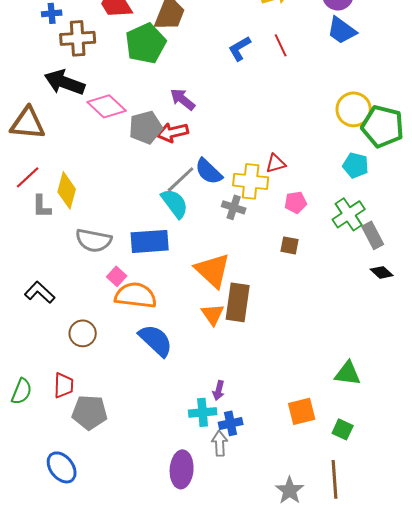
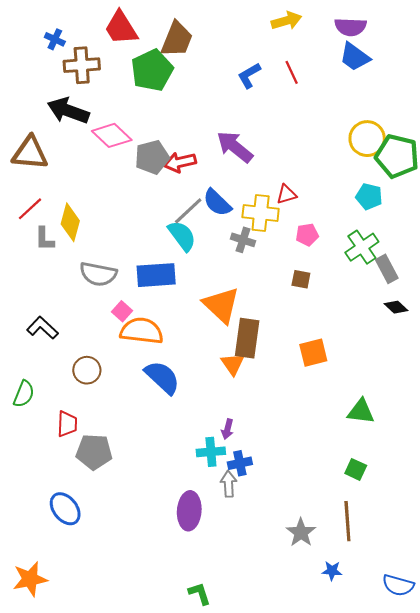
blue cross: (52, 13) -> (55, 39), turned 30
purple arrow: (183, 99) -> (235, 147), moved, size x1.4
orange triangle: (213, 314) -> (233, 364), moved
green semicircle: (22, 391) -> (24, 394), moved
orange square: (302, 411) -> (313, 353), moved

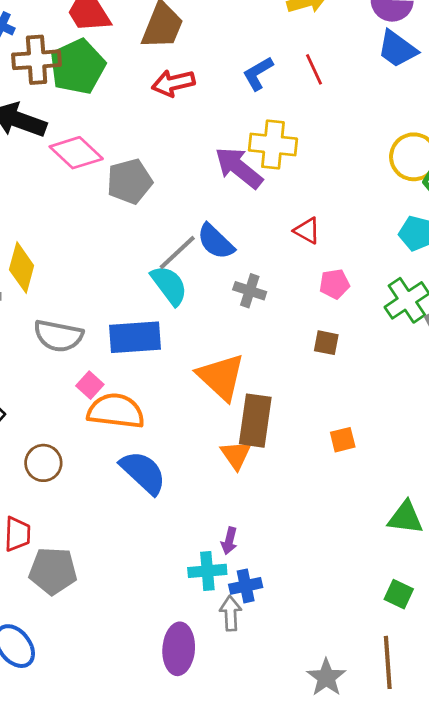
green pentagon: (152, 70) -> (78, 67), moved
red arrow: (180, 162) -> (173, 83), moved
red triangle: (286, 194) -> (307, 231), turned 45
yellow cross: (261, 213) -> (273, 145), moved
orange square: (313, 353) -> (343, 440), size x0.7

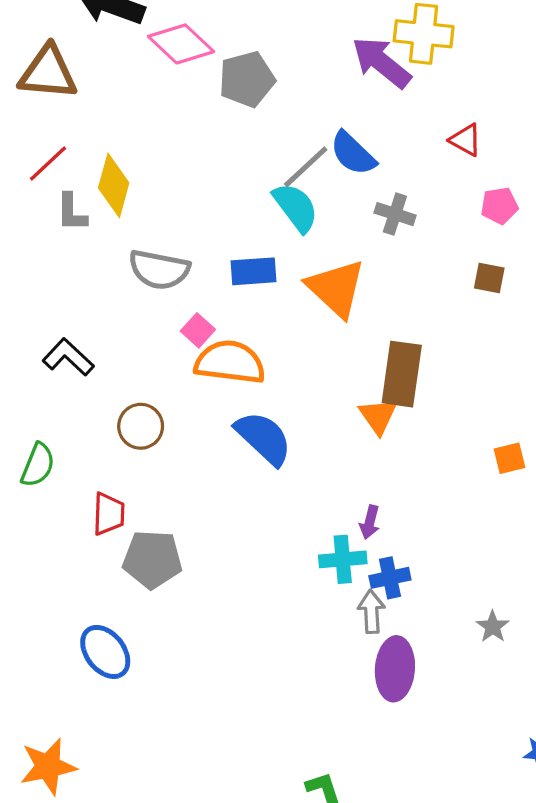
blue rectangle: (135, 337) -> (253, 271), size x0.7
orange triangle: (221, 377) -> (336, 288), moved
orange square: (343, 440) -> (509, 458), moved
purple ellipse: (179, 649) -> (395, 669), moved
gray star: (326, 677) -> (493, 627), moved, size x0.7

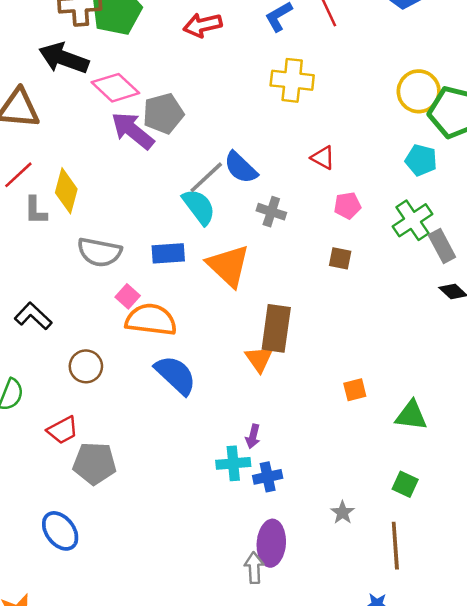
purple arrow: (381, 62) -> (133, 131), moved
red trapezoid: (109, 514) -> (63, 430), turned 60
gray arrow: (371, 612) -> (254, 568), moved

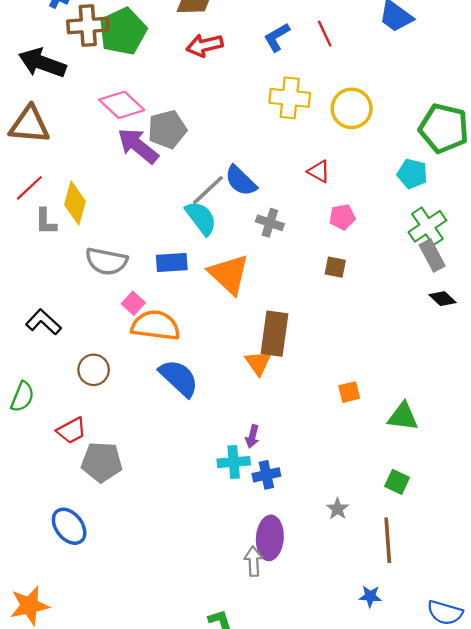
black arrow: (64, 58) -> (42, 63), moved
yellow circle: (419, 91) -> (352, 108), moved
green cross: (413, 220) -> (427, 226), moved

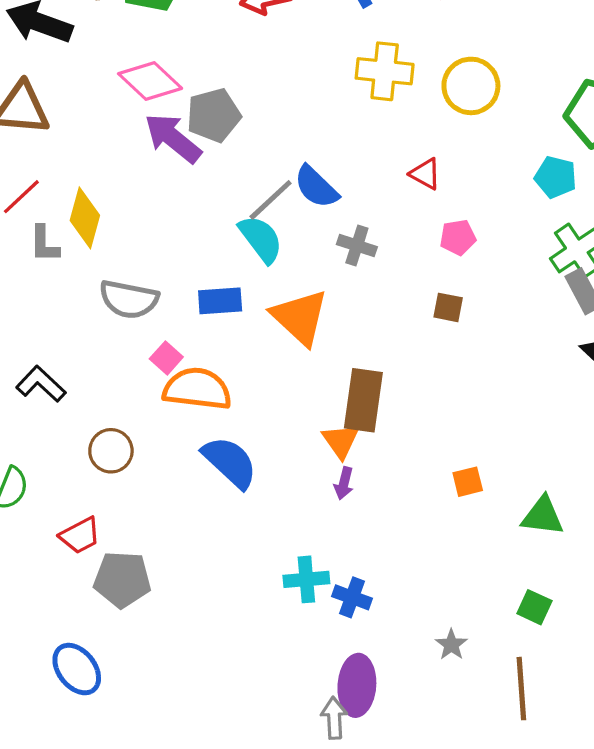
purple arrow: (252, 436) -> (344, 483), moved
blue cross: (266, 475) -> (352, 597), turned 32

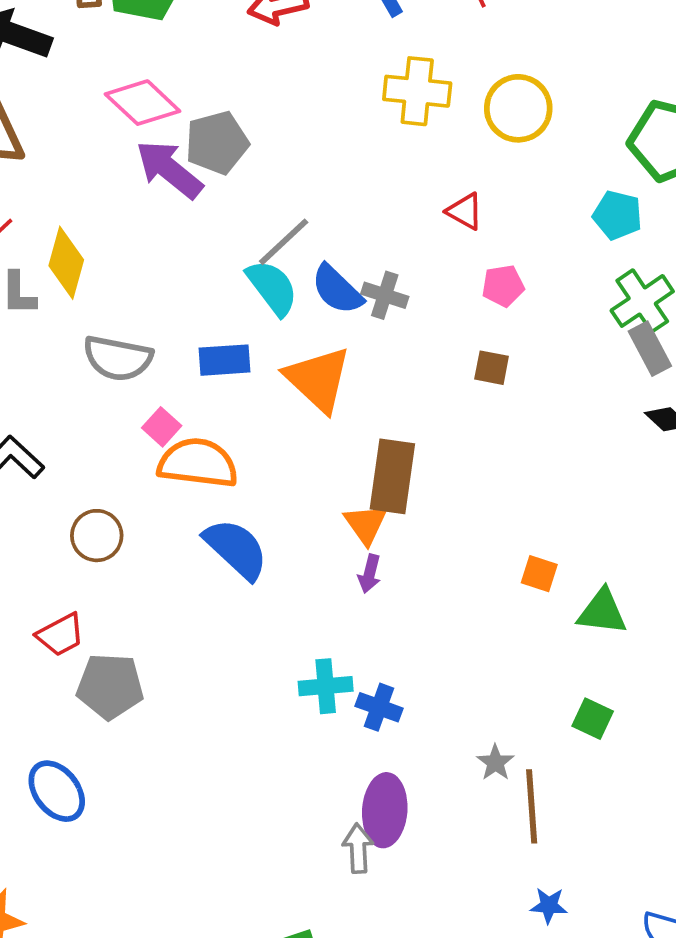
blue semicircle: (316, 187) -> (337, 290), moved
orange square: (468, 482) -> (539, 574), moved, turned 32
brown line: (521, 689) -> (532, 806), moved

